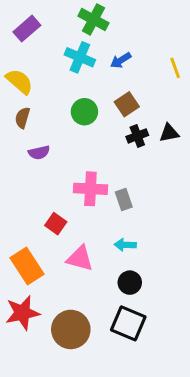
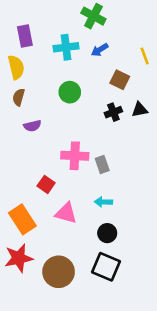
green cross: (93, 19) -> (93, 16), moved
purple rectangle: (27, 29) -> (25, 36), moved, turned -60
cyan cross: (80, 57) -> (66, 47), turned -30
yellow semicircle: (19, 81) -> (16, 67), turned 35
brown square: (127, 104) -> (120, 80), moved, turned -30

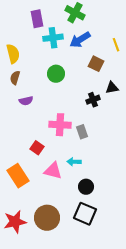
purple rectangle: (25, 36) -> (37, 19), moved
blue arrow: (100, 50) -> (80, 40), size x1.5
black cross: (113, 112) -> (93, 100), moved
cyan arrow: (103, 202) -> (74, 162), moved
red star: (19, 258) -> (15, 222), moved

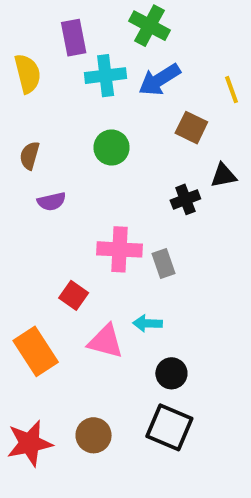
yellow semicircle: (13, 54) -> (28, 74), moved
brown circle: (47, 218) -> (94, 435), size x0.7

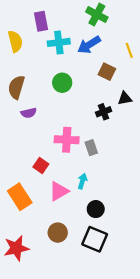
green cross: (149, 26) -> (97, 15), moved
brown semicircle: (30, 156) -> (16, 87), size x1.5
cyan arrow: (147, 323) -> (82, 181), turned 104
pink triangle: (106, 341) -> (59, 191), turned -45
brown circle: (94, 435) -> (58, 233), moved

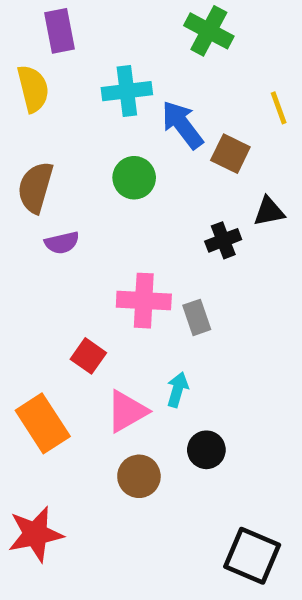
purple rectangle: (41, 21) -> (60, 31), moved
blue arrow: (89, 45) -> (182, 125), moved, turned 85
brown circle: (58, 233) -> (139, 476), moved
black square: (95, 239) -> (252, 556), moved

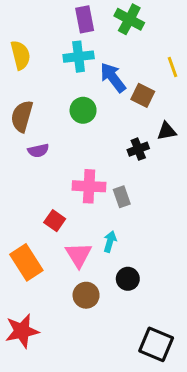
purple rectangle: (60, 31) -> (85, 19), moved
pink triangle: (127, 411) -> (79, 255), turned -32

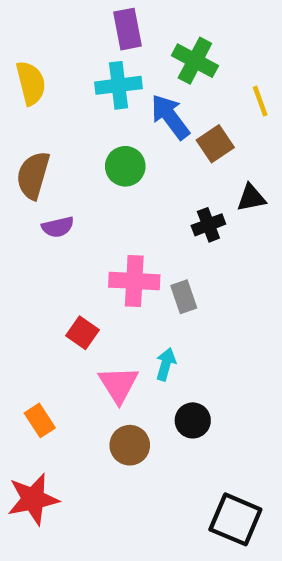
green cross: (129, 19) -> (195, 61), moved
brown square: (143, 95) -> (215, 144), turned 30
orange rectangle: (26, 262) -> (40, 420), moved, size x0.6

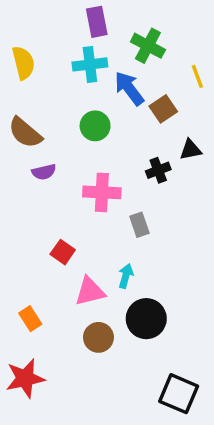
brown semicircle: (33, 175) -> (25, 133), turned -66
pink cross: (134, 281) -> (102, 192), moved
pink triangle: (119, 384) -> (90, 291), turned 48
black circle: (193, 420) -> (146, 319), size x1.5

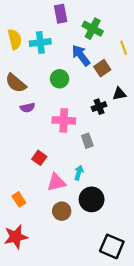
cyan cross: (90, 64) -> (40, 43), moved

